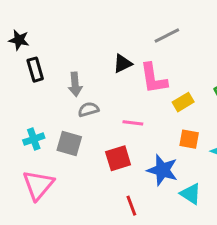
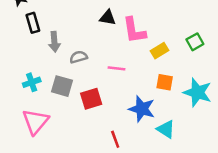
black triangle: (122, 64) -> (108, 18), turned 36
gray arrow: (75, 84) -> (54, 42), moved
red square: (118, 158) -> (91, 99), moved

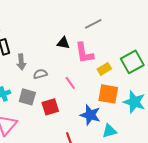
green square: (195, 42) -> (132, 62), size x1.6
pink line: (116, 68) -> (70, 83), turned 48
orange square: (165, 82) -> (108, 94), size x1.5
cyan triangle: (166, 129) -> (109, 131), turned -49

